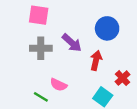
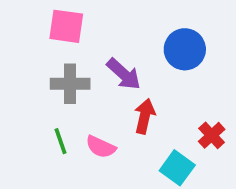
red arrow: (96, 60) -> (145, 116), moved
green line: (41, 97) -> (61, 141), moved, turned 40

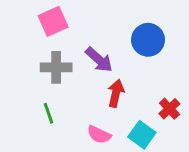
pink square: (66, 26) -> (53, 21), turned -32
pink semicircle: (101, 147) -> (99, 135), moved

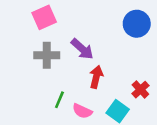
blue circle: (148, 40) -> (137, 24), moved
green line: (49, 113) -> (59, 100), moved, turned 42

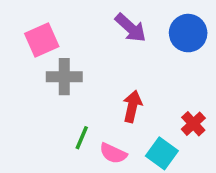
pink square: (44, 17) -> (42, 40), moved
purple arrow: (82, 49) -> (131, 28), moved

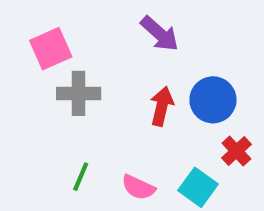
blue circle: (188, 33) -> (213, 100), moved
red arrow: (132, 106) -> (162, 106), moved
green line: (82, 138) -> (81, 177), moved

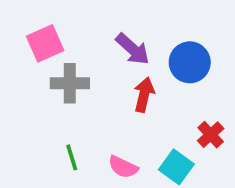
purple arrow: (160, 34) -> (133, 49), moved
blue circle: (213, 100) -> (190, 62), moved
green line: (81, 177) -> (72, 157), turned -40

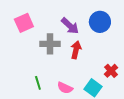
blue circle: (190, 62) -> (100, 22), moved
gray cross: (70, 83) -> (50, 44), moved

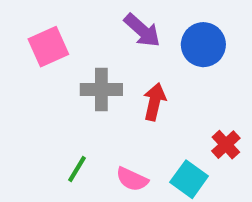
purple arrow: (70, 26) -> (142, 30), moved
green line: (38, 83) -> (77, 169), turned 48

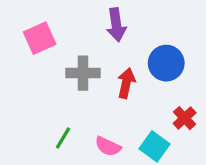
purple arrow: (142, 30) -> (116, 25), turned 40
blue circle: (203, 45) -> (166, 63), moved

